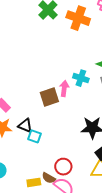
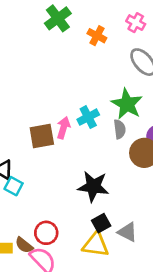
orange cross: (78, 18) -> (97, 36), size x0.6
cyan cross: (81, 78) -> (88, 117), turned 35

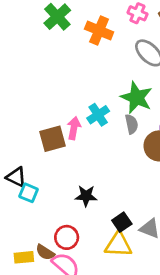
orange cross: (97, 36) -> (99, 30), size x1.4
black star: (93, 186) -> (86, 196), moved, size x0.7

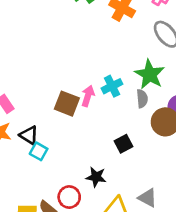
brown square: (52, 139) -> (67, 104), turned 30
black star: (86, 196) -> (96, 177), moved
black square: (122, 222) -> (124, 144), moved

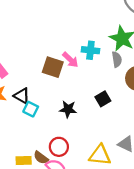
cyan cross: (112, 86) -> (90, 50), turned 36
pink arrow: (88, 96) -> (70, 60), turned 120
black star: (96, 177) -> (68, 109), moved

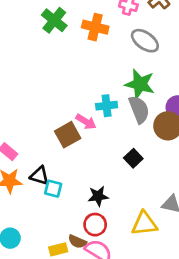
gray semicircle: (117, 59) -> (139, 110), size x1.5
brown square: (53, 67) -> (68, 135), turned -35
black star: (68, 109) -> (98, 196), moved

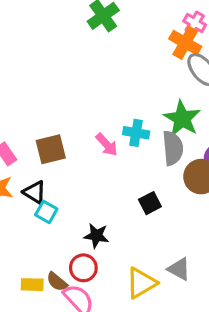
orange cross: (95, 27) -> (185, 43), moved
brown square: (68, 135) -> (51, 149), moved
yellow triangle: (144, 224) -> (141, 283), turned -40

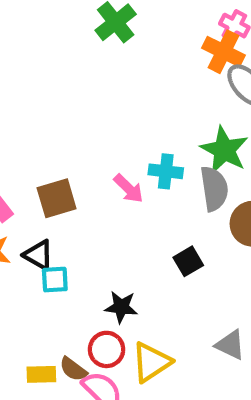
cyan square: (46, 212) -> (55, 280), turned -30
yellow triangle: (141, 283) -> (151, 362), moved

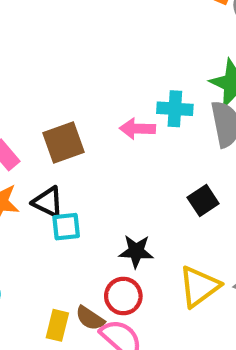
pink arrow: (129, 189) -> (137, 129), turned 140
yellow triangle: (151, 362) -> (199, 287), moved
yellow rectangle: (41, 374) -> (57, 325), turned -72

